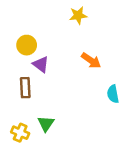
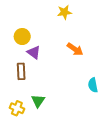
cyan semicircle: (113, 94) -> (93, 85), moved

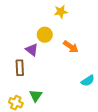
yellow circle: (22, 37) -> (45, 35), moved
cyan semicircle: (93, 85) -> (88, 81), turned -112

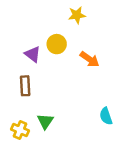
purple triangle: (32, 50) -> (33, 54), moved
cyan semicircle: (88, 81) -> (106, 116), moved, turned 104

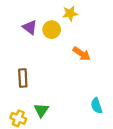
yellow circle: (57, 44) -> (52, 30), moved
purple triangle: (33, 54) -> (30, 27), moved

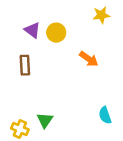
yellow star: (70, 13) -> (101, 15), moved
brown rectangle: (23, 78) -> (25, 65), moved

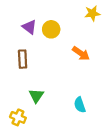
cyan semicircle: (105, 115) -> (80, 105), moved
green triangle: (45, 120) -> (36, 96), moved

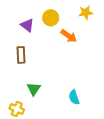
yellow circle: (51, 29) -> (51, 18), moved
orange arrow: (81, 53) -> (69, 36), moved

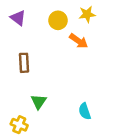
yellow star: (86, 13) -> (87, 14), moved
purple triangle: (27, 25) -> (18, 18), moved

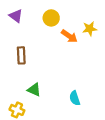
yellow star: (87, 14) -> (90, 29), moved
green triangle: (39, 102) -> (34, 90), turned -40

